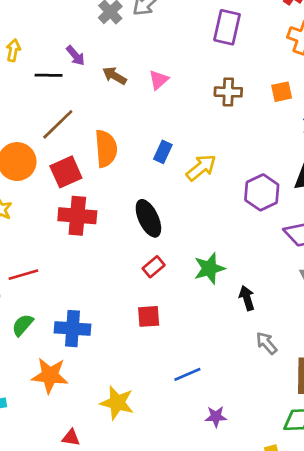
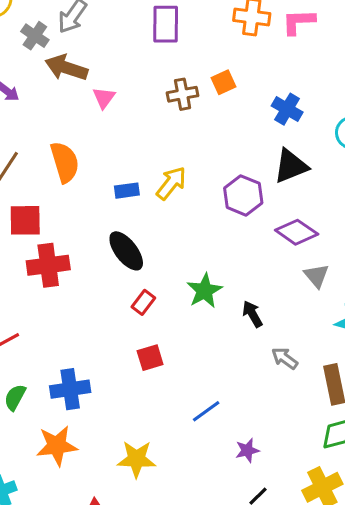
brown arrow: (114, 76) -> (66, 68), moved, size x1.5
orange square: (282, 92) -> (224, 82), moved
orange semicircle: (106, 149) -> (65, 162), moved
blue rectangle: (163, 152) -> (127, 191), moved, turned 70
red square: (66, 172) -> (25, 220), turned 36

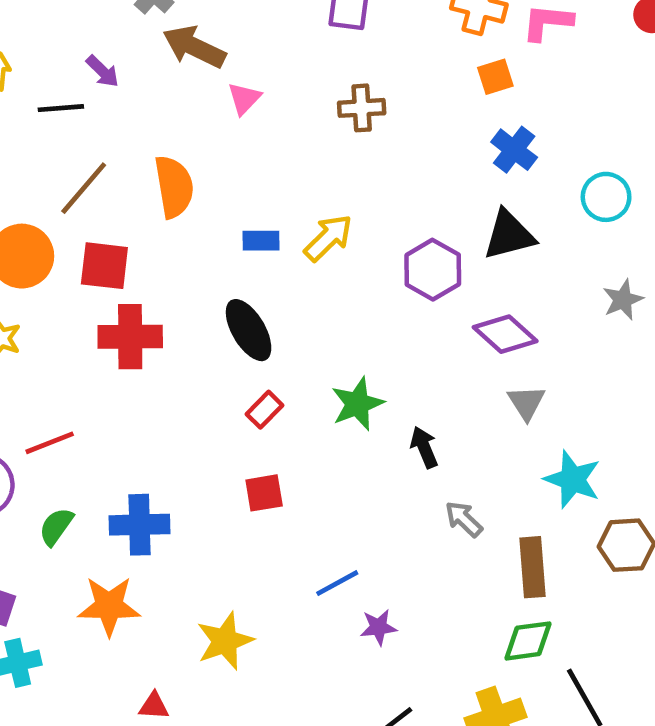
orange square: (224, 82) -> (495, 77), moved
purple star: (247, 450) -> (378, 627), moved
yellow star: (137, 459) -> (225, 641), turned -30

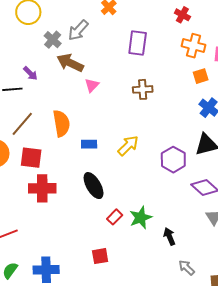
blue rectangle: (261, 241) -> (89, 144), moved
red rectangle: (265, 410) -> (115, 217), moved

